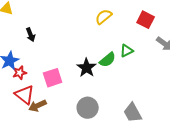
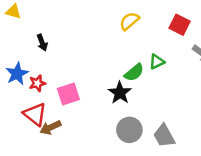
black star: (87, 68) -> (120, 93), moved
red star: (20, 73) -> (37, 83), moved
gray circle: (88, 108) -> (129, 130), moved

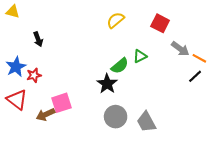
pink square: (68, 94) -> (61, 103), moved
red triangle: (35, 114) -> (17, 100), moved

